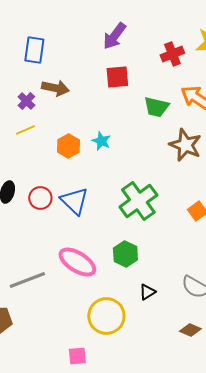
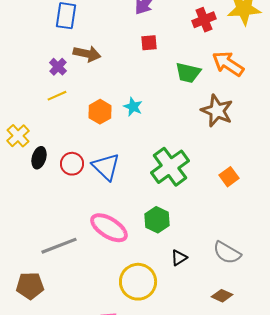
red square: (117, 77) -> (149, 43), size x0.7

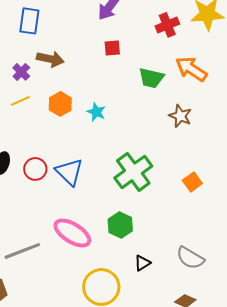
brown star: (217, 111) -> (180, 116), size x0.7
orange hexagon: (100, 112) -> (60, 104), moved

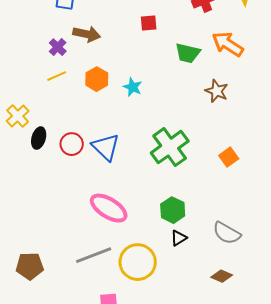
green hexagon: (120, 225) -> (173, 210), moved
gray line: (22, 251) -> (94, 255), moved

